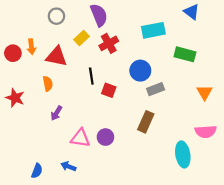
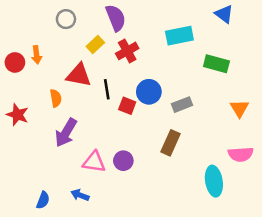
red triangle: (56, 56) -> (79, 75), moved
blue circle: (140, 71) -> (149, 92), moved
purple arrow: (56, 113) -> (66, 133), size x1.6

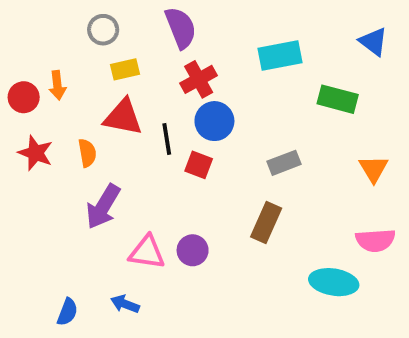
blue triangle: (224, 14) -> (373, 42), moved
yellow rectangle: (95, 45) -> (125, 69), moved, turned 30
blue circle: (149, 92) -> (214, 121), moved
red star: (17, 115) -> (36, 153), moved
cyan ellipse: (214, 181) -> (334, 282), turned -72

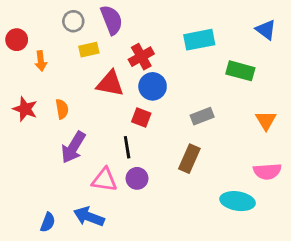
purple semicircle: (181, 28) -> (112, 20), moved
red circle: (24, 97) -> (17, 40), moved
red triangle: (123, 117) -> (110, 84), moved
black line: (167, 139) -> (127, 147), moved
blue arrow: (125, 304) -> (89, 217), size x1.5

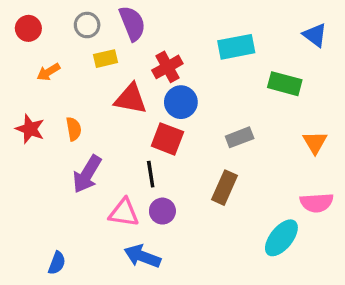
red circle: (17, 40) -> (28, 28), moved
orange arrow: (41, 61) -> (48, 72), turned 66
red square: (141, 118) -> (167, 139), size x1.4
cyan ellipse: (238, 201) -> (281, 238), turned -60
blue arrow: (89, 217) -> (142, 256), moved

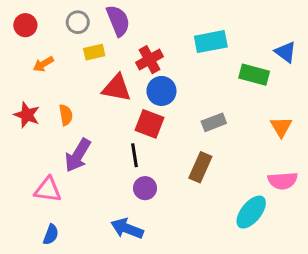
blue triangle: (315, 35) -> (286, 52), moved
pink triangle: (124, 213) -> (48, 190), moved

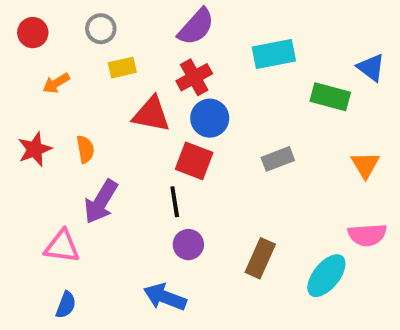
purple semicircle: (118, 21) -> (196, 27), moved, turned 64
red star: (27, 115) -> (35, 149), turned 30
brown rectangle: (200, 167) -> (260, 258), moved

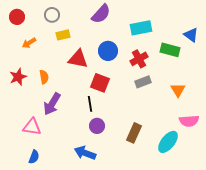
red cross: (194, 77) -> (139, 59), moved
blue circle: (210, 118) -> (108, 51), moved
orange triangle: (365, 165) -> (178, 90), moved

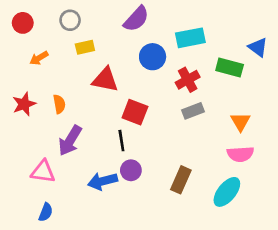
blue circle: (108, 51) -> (153, 57), moved
pink semicircle: (189, 121) -> (240, 154), moved
blue arrow: (85, 153) -> (102, 181), moved, turned -35

